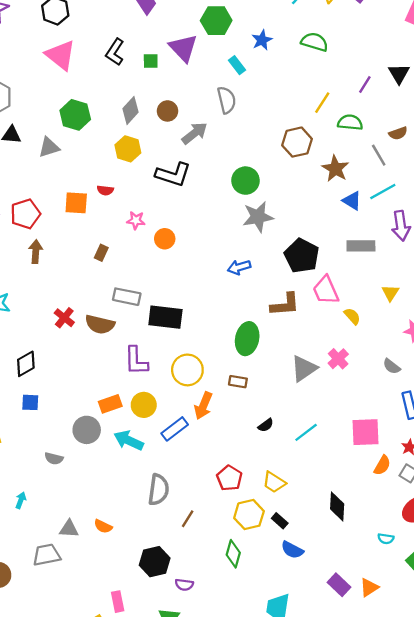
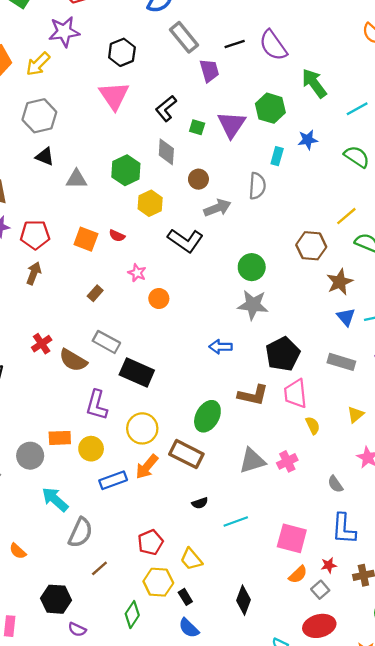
cyan rectangle: (237, 65) -> (277, 156), turned 36
gray diamond: (131, 110) -> (166, 152), moved, turned -56
green hexagon: (75, 115) -> (126, 170), moved
brown rectangle: (238, 382) -> (186, 454), size x1.8
cyan arrow: (129, 440) -> (55, 499), moved

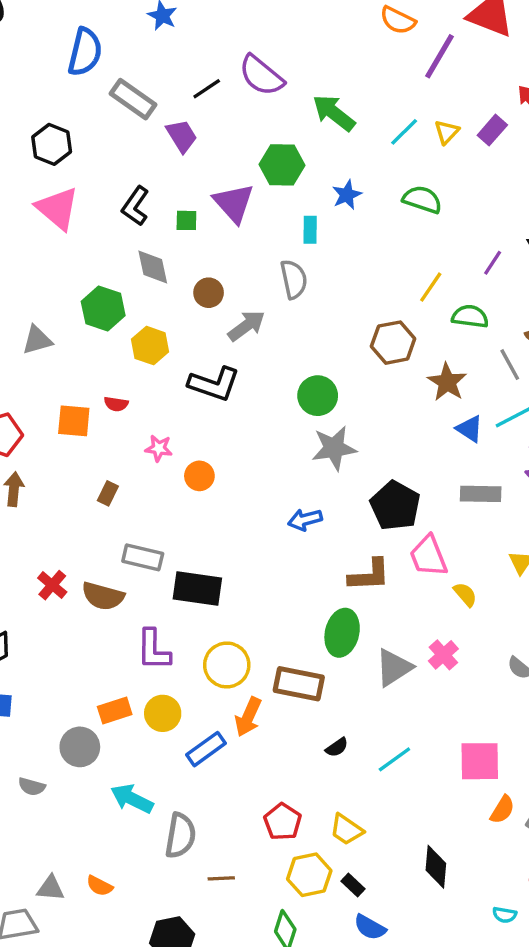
green ellipse: (207, 416) -> (342, 633), moved
brown line: (99, 568) -> (221, 878), turned 54

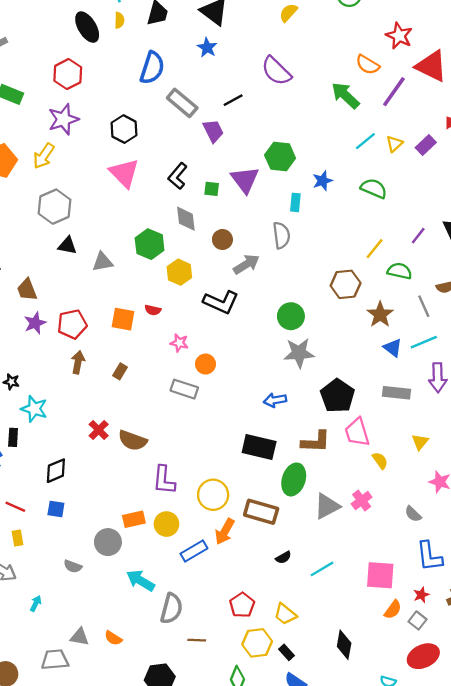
purple semicircle: (261, 75) -> (276, 71), moved
green arrow: (334, 113) -> (345, 95), moved
brown rectangle: (108, 493) -> (120, 371), moved
gray rectangle: (143, 557) -> (184, 389), moved
black rectangle: (197, 588) -> (259, 447), moved

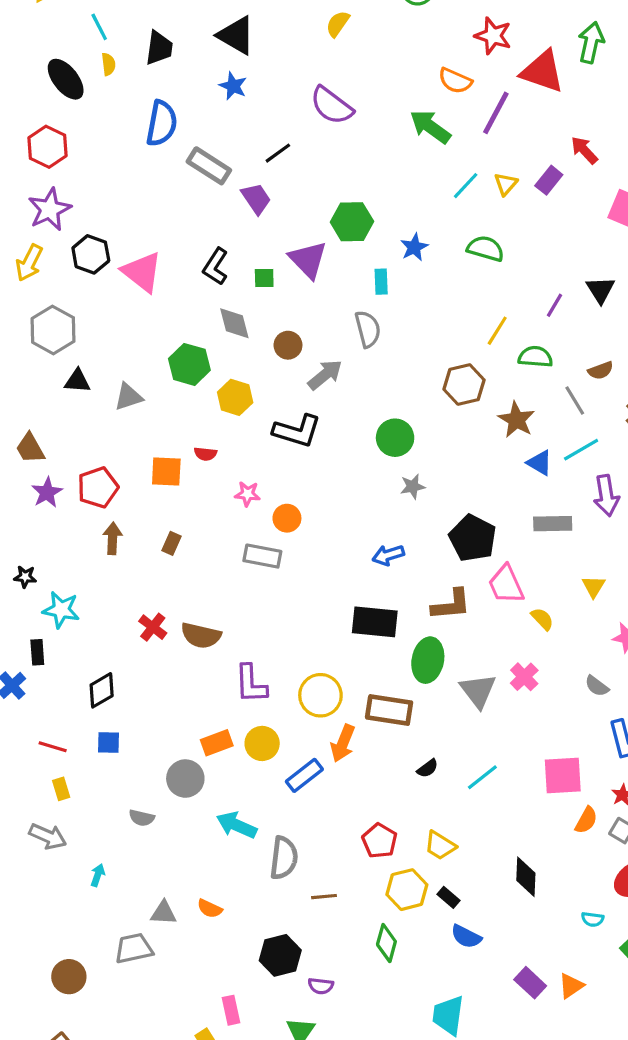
black hexagon: (124, 129) -> (91, 254), moved
gray star: (299, 353) -> (413, 487), size x0.6
gray triangle: (327, 506) -> (478, 691), turned -32

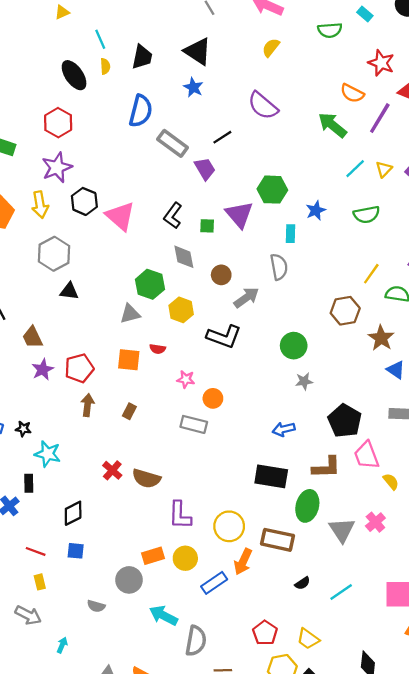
green semicircle: (486, 249) -> (367, 215), turned 150
yellow arrow: (29, 263) -> (40, 205), turned -40
gray triangle: (128, 397) -> (130, 314), moved

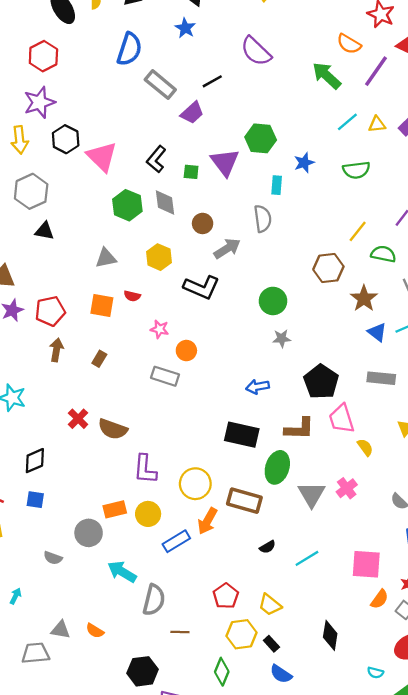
purple trapezoid: (205, 169) -> (192, 113), turned 75
yellow triangle: (384, 169) -> (377, 124), turned 36
green hexagon: (150, 284) -> (127, 205), moved

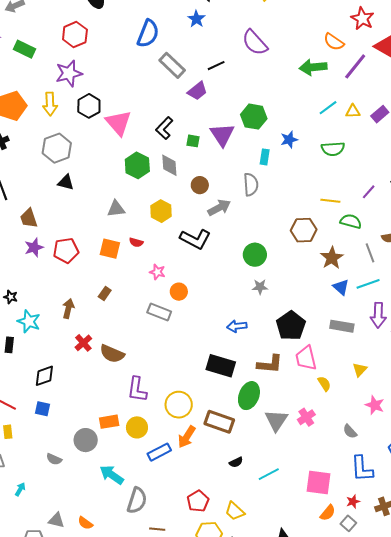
green arrow: (327, 76) -> (313, 67), turned -52
yellow line: (358, 231) -> (330, 201), turned 54
brown arrow: (56, 350) -> (68, 308), moved

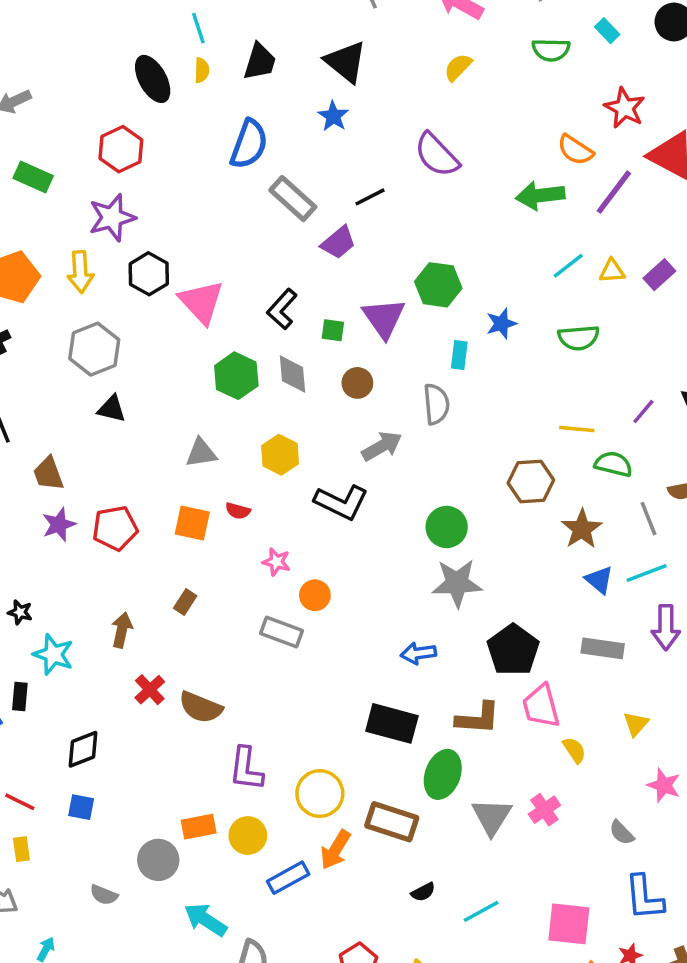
brown circle: (200, 185) -> (357, 383), moved
gray star: (260, 287) -> (457, 583), size x1.8

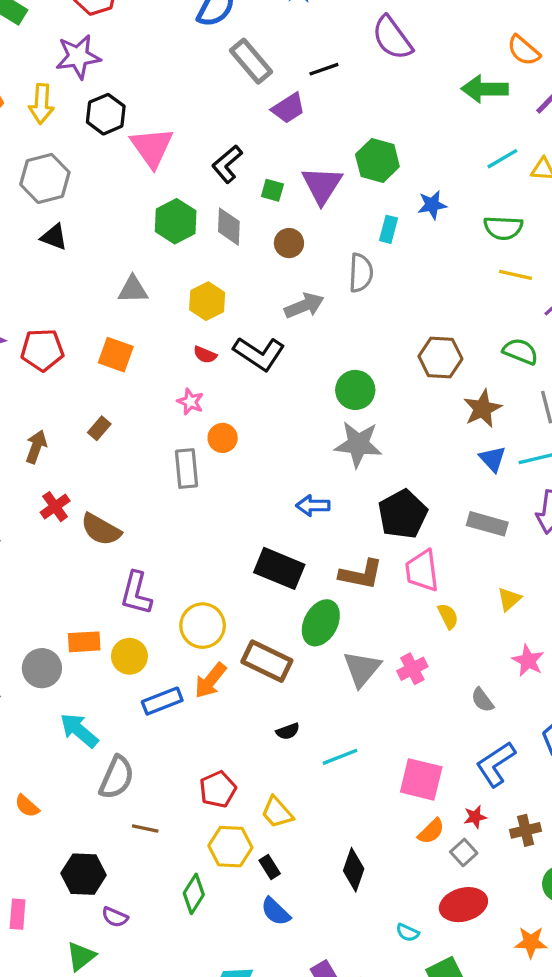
yellow line: (577, 429) -> (515, 275), moved
red semicircle: (238, 511) -> (205, 355), moved
gray rectangle: (281, 632) -> (186, 469), turned 57
blue L-shape: (644, 898) -> (496, 764), turned 54

